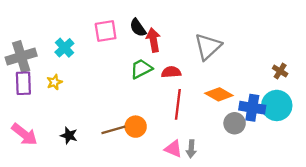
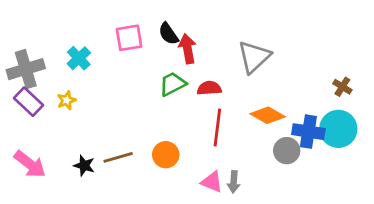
purple rectangle: (23, 83) -> (28, 102), turned -45
brown line: (113, 130) -> (118, 157), moved

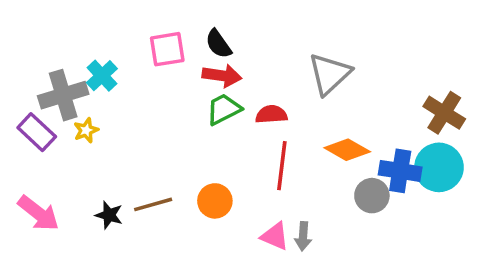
red arrow: (187, 49) -> (222, 76), moved, turned 108
gray cross: (26, 69) -> (63, 95), moved
brown cross: (342, 87) -> (444, 113), size x1.6

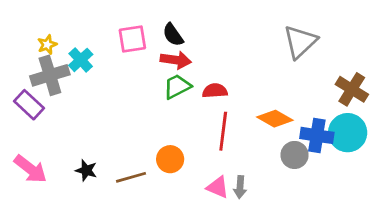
gray triangle: (330, 74) -> (300, 42), moved
yellow star: (86, 130) -> (47, 45), moved
brown line: (153, 204) -> (131, 177), moved

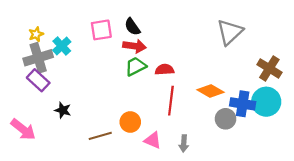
purple rectangle: (29, 105) -> (38, 80), moved
black star: (86, 170) -> (63, 110), moved
pink triangle: (218, 187) -> (153, 140), moved

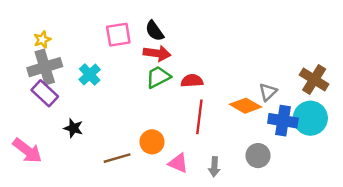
gray triangle: (230, 32) -> (268, 92), moved, size x0.6
cyan cross: (62, 46) -> (90, 75), moved
gray circle: (226, 119) -> (258, 156), moved

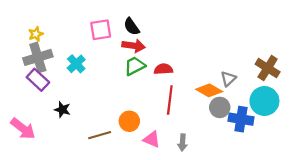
blue cross: (283, 121) -> (241, 119), moved
gray circle: (258, 156) -> (220, 107), moved

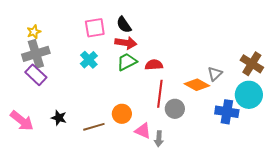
cyan cross: (76, 64) -> (89, 60), moved
gray circle: (220, 107) -> (175, 109), moved
black star: (62, 110) -> (59, 118), moved
gray arrow: (183, 142) -> (159, 139), moved

